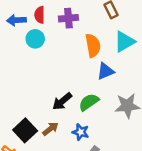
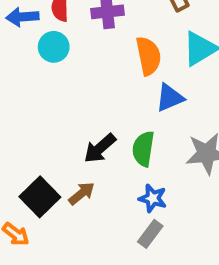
green semicircle: (89, 102) -> (143, 149), turned -45
blue star: (81, 132) -> (153, 198), moved

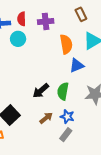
brown arrow: (82, 194) -> (46, 118), moved

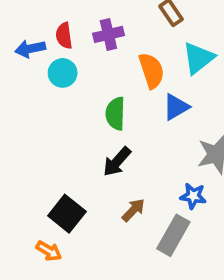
green semicircle: (63, 91) -> (115, 114), moved
blue star: (67, 117) -> (193, 196), moved
gray rectangle: (66, 135) -> (173, 235), size x1.5

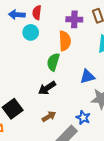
purple cross: (108, 34) -> (74, 19), moved
orange semicircle: (151, 71) -> (65, 41), moved
blue triangle: (176, 107) -> (87, 77), moved

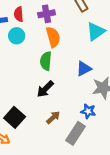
purple cross: (74, 19) -> (47, 14), moved

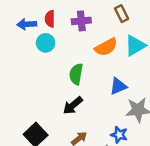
orange semicircle: (53, 37) -> (106, 47), moved, turned 72

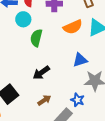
green semicircle: (76, 74) -> (36, 38), moved

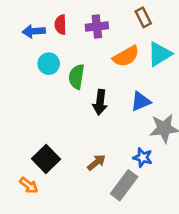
cyan circle: (23, 19) -> (49, 64), moved
black arrow: (41, 73) -> (100, 102), moved, turned -42

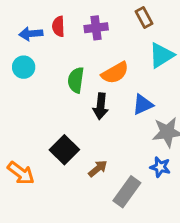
orange semicircle: (126, 56) -> (115, 73), moved
cyan circle: (49, 64) -> (24, 67), moved
blue star: (143, 157) -> (160, 167), moved
black square: (46, 159) -> (64, 150), moved
orange arrow: (29, 185) -> (21, 173), moved, size x1.4

